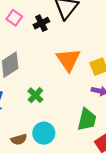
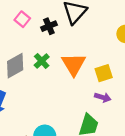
green cross: (35, 95) -> (42, 61), moved

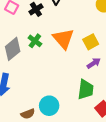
purple arrow: (103, 97) -> (94, 63), turned -40

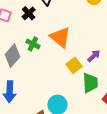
yellow square: (91, 42) -> (74, 65), moved

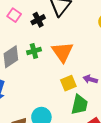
green cross: (33, 44) -> (34, 51), turned 32
purple arrow: (94, 56) -> (90, 79), turned -136

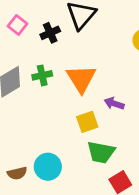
purple arrow: (90, 79) -> (114, 103), moved
green trapezoid: (79, 105) -> (101, 152), turned 85

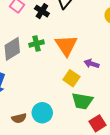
black cross: (50, 33) -> (42, 11), turned -32
yellow square: (87, 122) -> (71, 78), turned -35

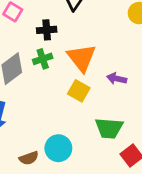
black cross: (42, 11) -> (47, 30), moved, turned -32
yellow square: (71, 78) -> (79, 91), moved

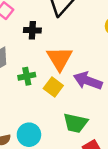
green cross: (43, 59) -> (27, 76), moved
purple arrow: (117, 79) -> (88, 81), size x1.6

